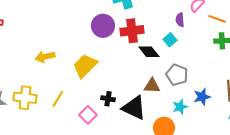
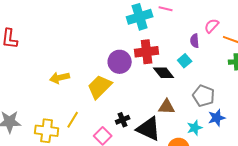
purple circle: (103, 26) -> (120, 62), moved
gray pentagon: (177, 75) -> (204, 96), moved
yellow cross: (25, 98) -> (47, 131), moved
black cross: (108, 99) -> (123, 120), turned -32

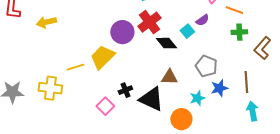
purple semicircle: (195, 41) -> (202, 20), moved, turned -120
red cross: (147, 52) -> (149, 22), turned -30
yellow arrow: (60, 78) -> (46, 22), moved
yellow line: (73, 120) -> (75, 67), moved, turned 42
yellow cross: (47, 131) -> (50, 88), moved

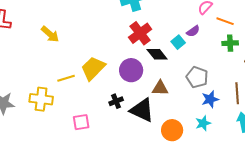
yellow arrow: (46, 22) -> (50, 34), moved, turned -126
purple circle: (122, 32) -> (131, 70), moved
cyan star: (197, 98) -> (203, 123), moved
pink square: (105, 106) -> (81, 122), moved, turned 36

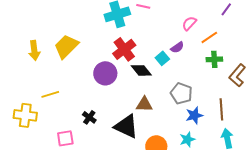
orange line: (225, 21) -> (209, 37), turned -54
yellow arrow: (50, 34) -> (34, 50), turned 42
yellow trapezoid: (93, 68) -> (66, 46), moved
purple circle: (131, 70) -> (105, 73), moved
black cross: (116, 101) -> (89, 117), moved, turned -32

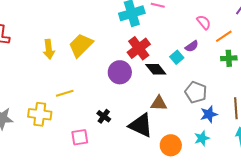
pink semicircle: (189, 23) -> (204, 22), turned 98

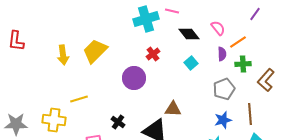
purple semicircle: (192, 46) -> (222, 54), moved, turned -56
red cross: (139, 48) -> (153, 54), size x0.6
black diamond: (156, 69) -> (189, 34), moved
gray pentagon: (196, 92) -> (224, 89), moved, turned 30

